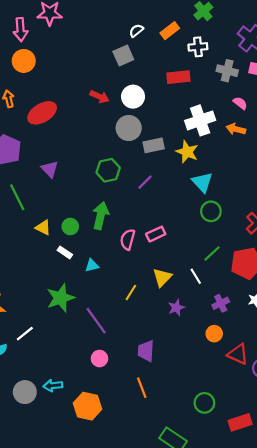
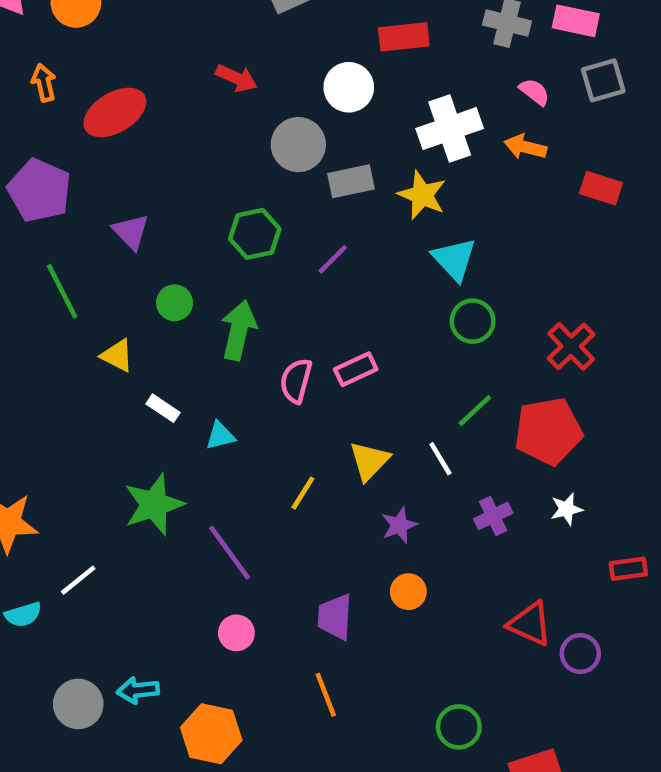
white circle: (133, 97) -> (349, 87), moved
green circle: (70, 226) -> (175, 303), moved
orange circle: (214, 334) -> (408, 592), moved

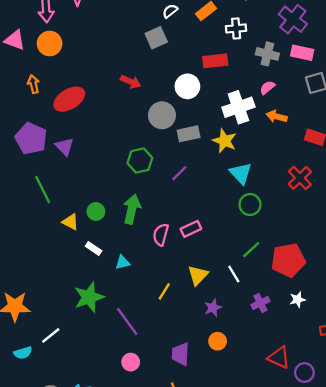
pink semicircle: (534, 92) -> (267, 88), moved, turned -77
purple triangle: (131, 232) -> (65, 147), moved
green circle: (175, 303) -> (96, 211), moved
red cross: (571, 346) -> (300, 178), moved

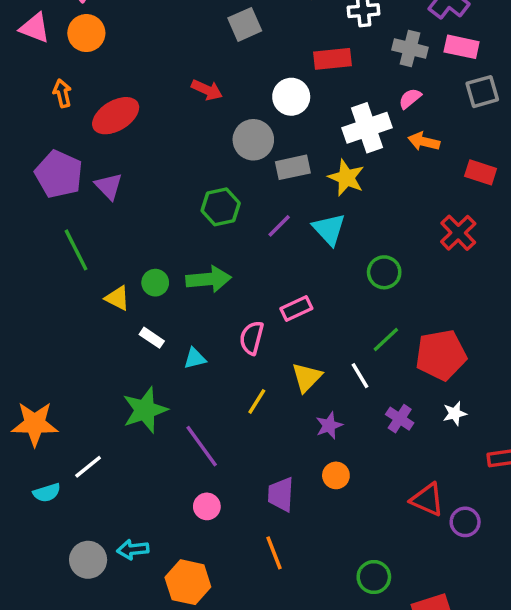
cyan triangle: (241, 173) -> (329, 229), moved
green arrow: (132, 209) -> (209, 279), turned 72
pink semicircle: (161, 235) -> (252, 338), moved
purple cross: (260, 303) -> (400, 419), turned -30

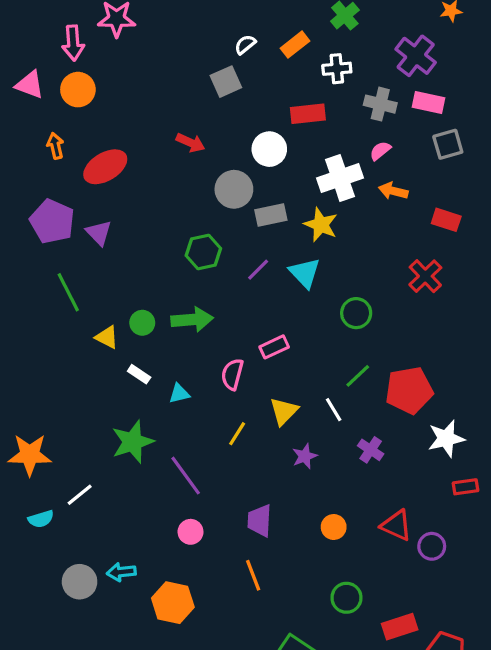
white star: (455, 413) -> (446, 439), moved, size x1.6
orange circle: (336, 475) -> (334, 527), moved

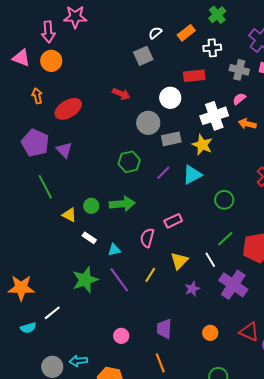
cyan triangle: (305, 273) -> (192, 175), turned 45
purple cross: (371, 450) -> (233, 285), size x1.8
purple line: (186, 476) -> (119, 280), moved

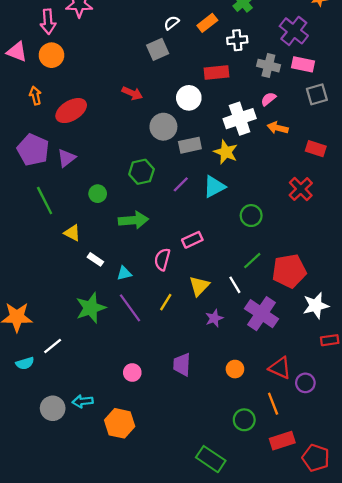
purple triangle: (64, 150) -> (66, 158), turned 36
green circle: (91, 206) -> (98, 194), moved
orange line: (160, 363) -> (273, 404), moved

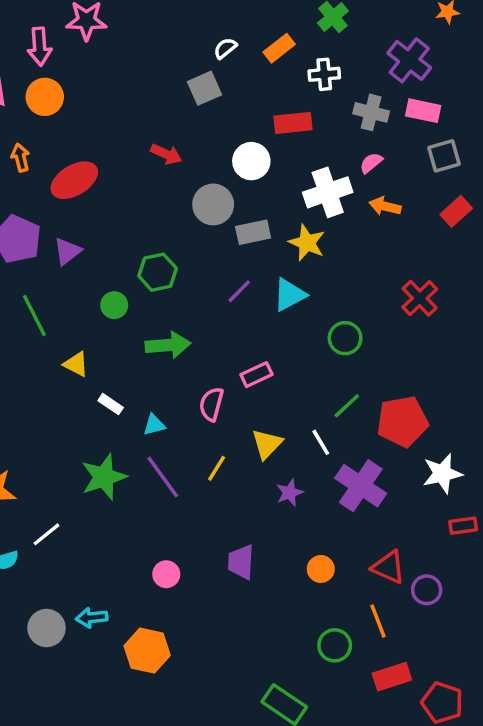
red rectangle: (316, 149) -> (456, 211), moved, turned -60
green hexagon: (141, 172) -> (158, 272), moved

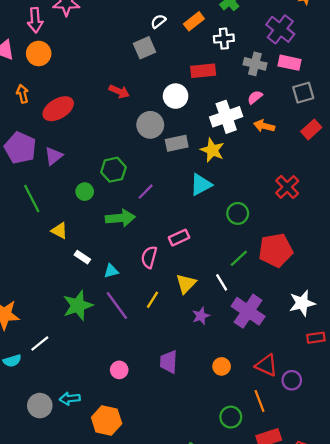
purple line: (239, 291) -> (146, 192), moved
red pentagon: (402, 421) -> (276, 250), moved

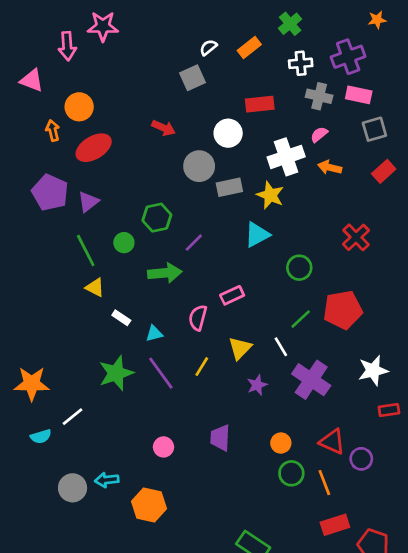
purple cross: (280, 29) -> (348, 57), turned 32
white cross: (224, 39) -> (301, 63), moved
orange circle: (39, 53) -> (79, 107), moved
green line: (32, 198) -> (86, 251), moved
green circle: (231, 417) -> (291, 473), moved

